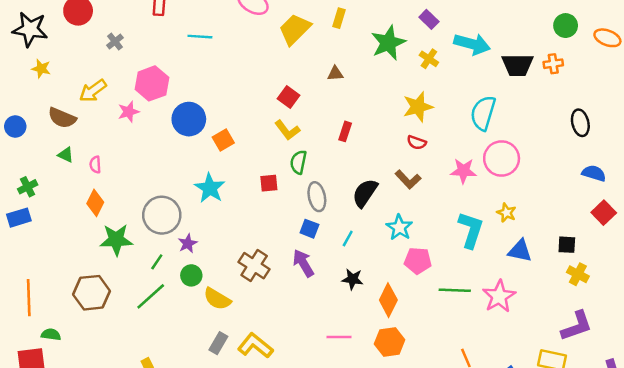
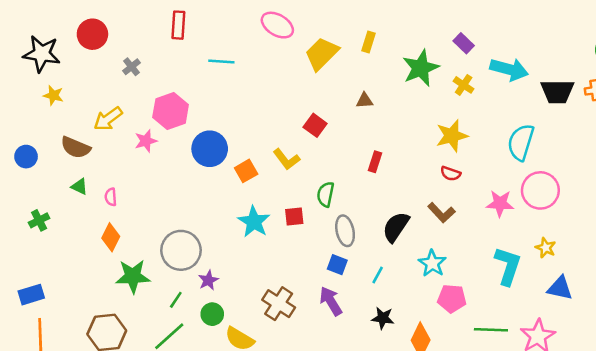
yellow L-shape: (287, 130) -> (286, 159), moved
cyan star: (210, 188) -> (254, 222), moved
blue rectangle: (19, 218) -> (31, 295), moved

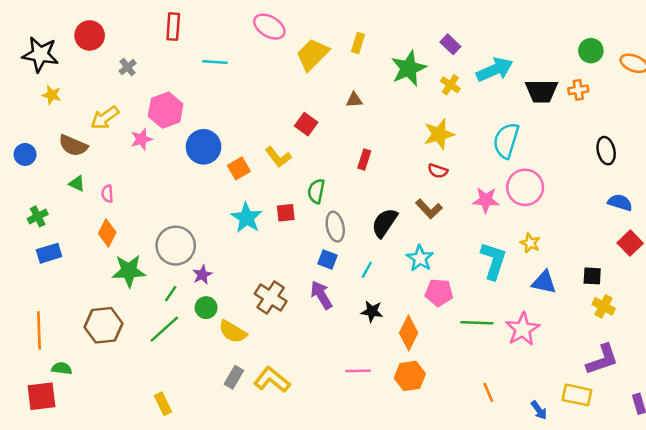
cyan arrow: (509, 69) -> (495, 70), turned -39
blue rectangle: (31, 295) -> (49, 253), moved

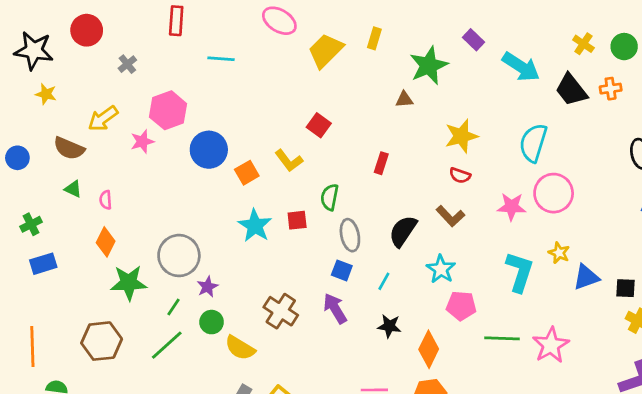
cyan arrow: (495, 70) -> (521, 67), turned 57
yellow cross: (450, 85) -> (583, 44), moved
black trapezoid: (542, 91) -> (571, 90), turned 52
brown triangle: (354, 100) -> (404, 99), moved
blue triangle: (544, 282) -> (586, 277), moved, turned -32

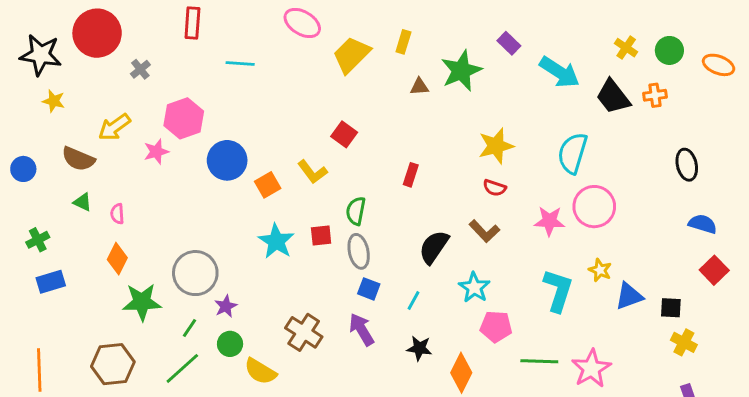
red circle: (87, 30) -> (97, 33), size x1.4
brown triangle: (404, 99) -> (419, 87), moved
gray ellipse: (350, 235) -> (359, 251), moved

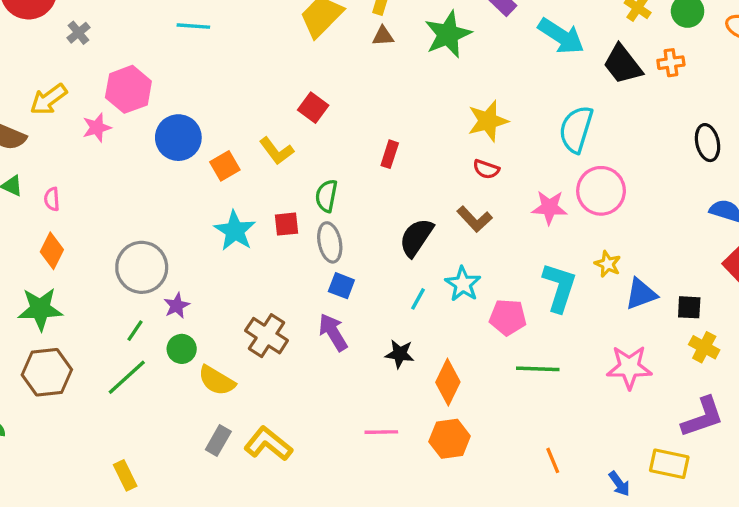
brown triangle: (419, 87) -> (383, 36), moved
cyan line: (414, 301) -> (418, 299), moved
green star: (142, 302) -> (40, 309), moved
pink pentagon: (496, 327) -> (508, 317), moved
pink star: (591, 368) -> (629, 367), moved, turned 30

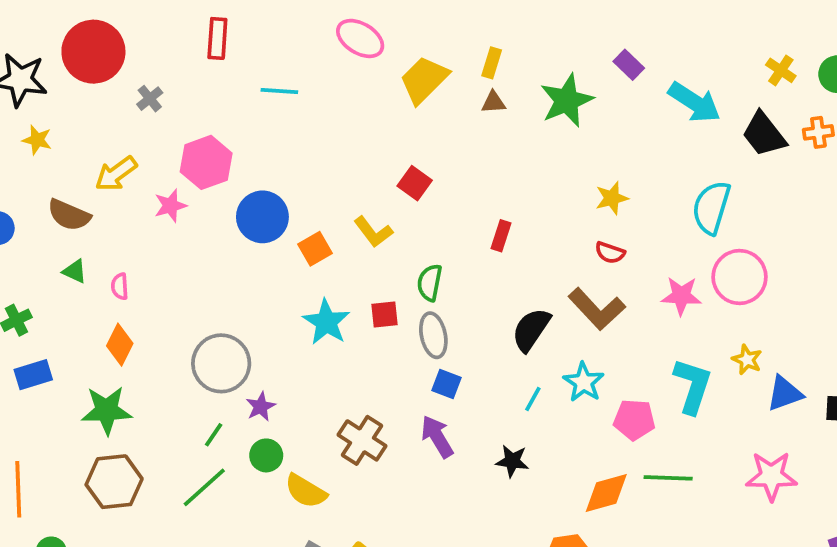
yellow star: (488, 121) -> (612, 198), size x0.7
brown L-shape: (475, 219) -> (597, 309), size x1.4
orange diamond: (448, 382) -> (606, 493), moved, turned 48

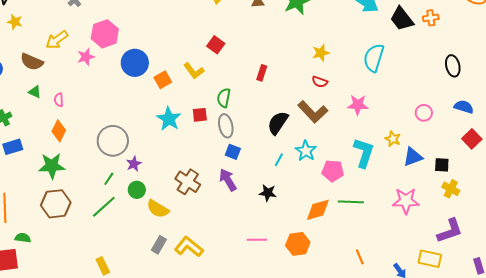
pink circle: (740, 277) -> (424, 113), moved, size x0.6

